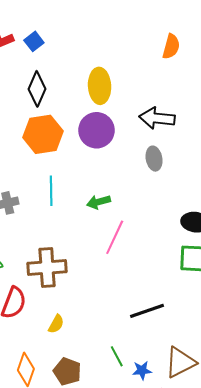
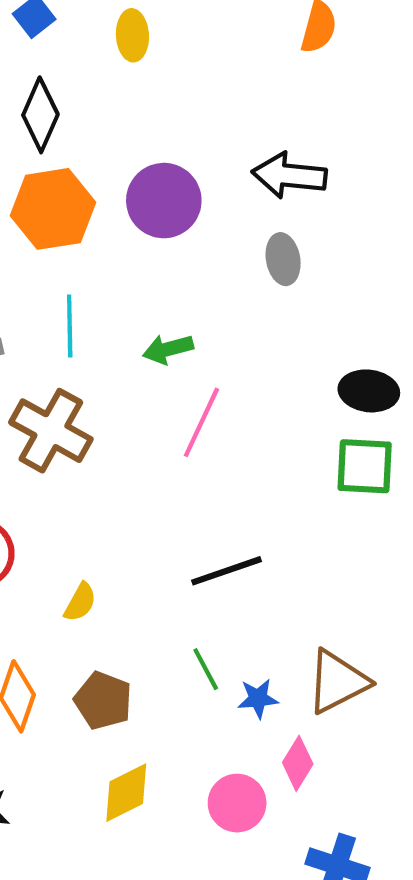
yellow ellipse: (100, 86) -> (132, 35), moved, size x0.7
brown cross: (47, 268) -> (51, 431), moved, turned 33
black line: (147, 311) -> (227, 571), moved

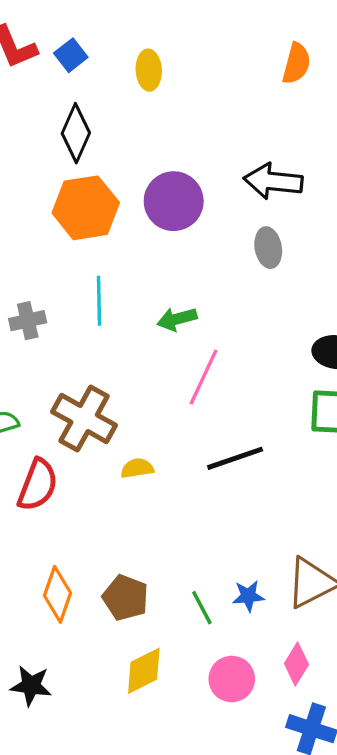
brown cross: (51, 431) -> (84, 418), moved
black line: (227, 571) -> (235, 458), moved
yellow semicircle: (80, 602) -> (137, 468), moved, turned -128
green line: (206, 669) -> (202, 608), moved
pink diamond: (298, 763) -> (296, 664), moved

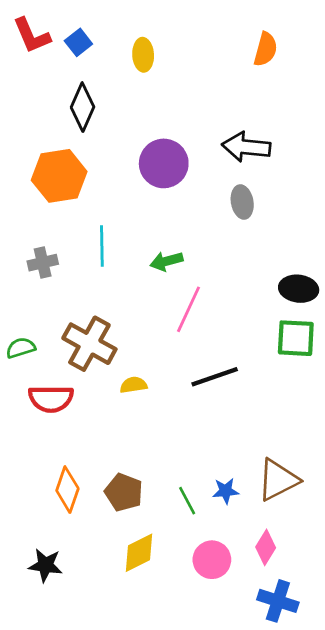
orange hexagon: (86, 208) -> (59, 176), moved
red semicircle: (38, 485) -> (51, 399), turned 69

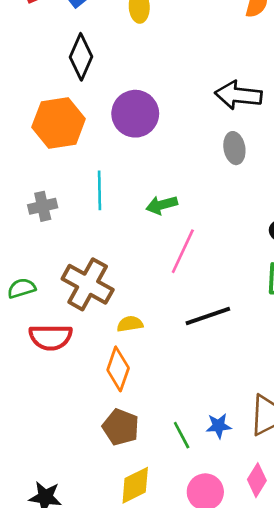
purple circle: (164, 163) -> (135, 114), moved
orange diamond: (67, 490) -> (118, 369), moved

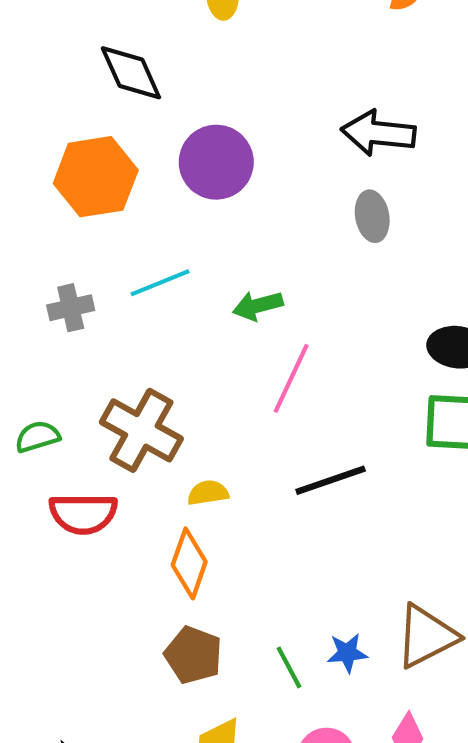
black diamond: (81, 57) -> (131, 73), turned -48
cyan line: (100, 190) -> (160, 283), turned 69

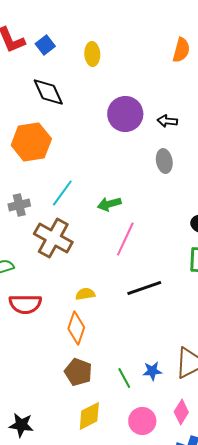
black arrow: (378, 133) -> (167, 121), size x0.6
purple circle: (216, 162) -> (125, 114), moved
cyan line: (160, 283) -> (62, 193), turned -32
brown cross: (141, 430) -> (53, 238), moved

